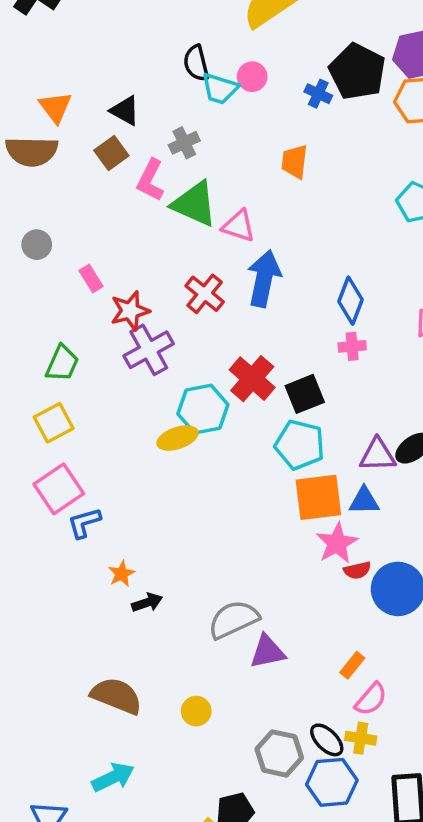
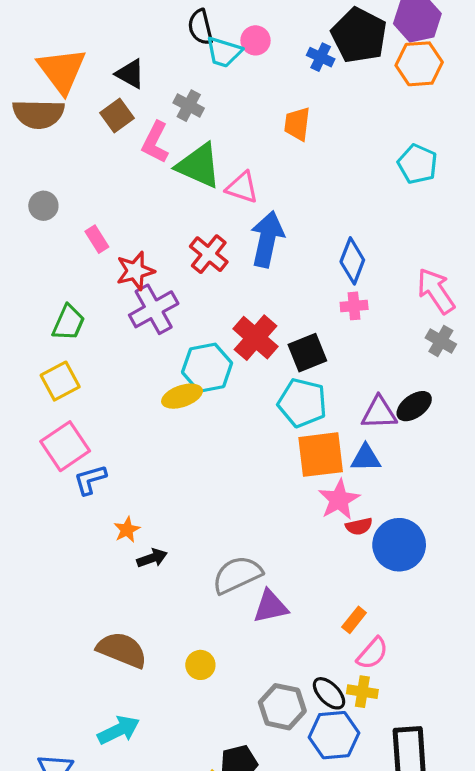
orange triangle: (55, 107) -> (62, 70), size x1.5
gray cross: (184, 143) -> (189, 106), turned -36

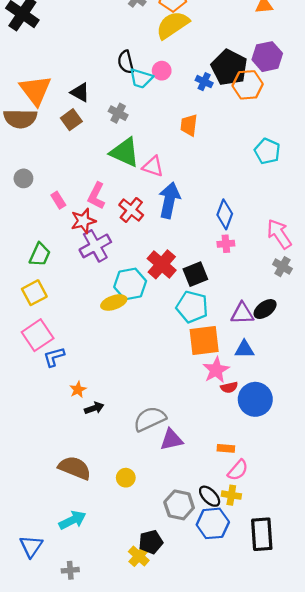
orange hexagon: (419, 64) -> (248, 85), moved
pink L-shape: (155, 142) -> (96, 196), moved
blue triangle: (366, 458) -> (244, 349), moved
orange rectangle: (354, 620) -> (226, 448), turned 56

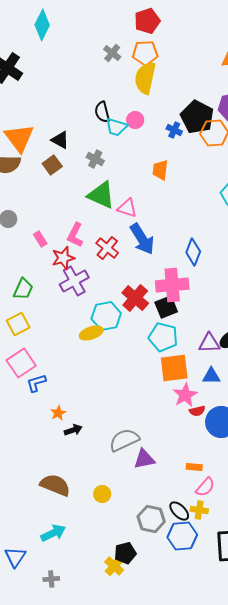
yellow semicircle: (173, 25) -> (145, 78), turned -44
blue arrow: (169, 200) -> (142, 239), turned 136
pink cross: (226, 244) -> (172, 285), moved, size x2.0

